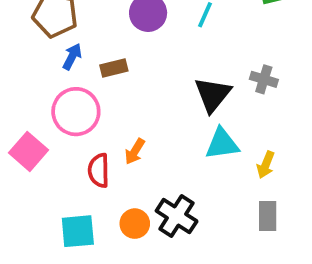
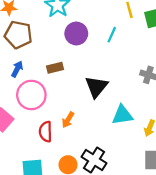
blue arrow: (72, 57) -> (17, 69), moved
black triangle: (213, 95) -> (96, 87), moved

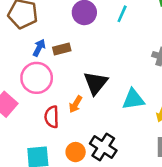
blue arrow: (17, 69) -> (39, 48), moved
black triangle: (96, 87) -> (96, 83), moved

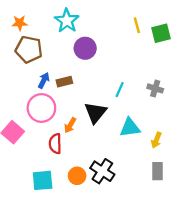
cyan line: (122, 14) -> (120, 90), moved
orange arrow: (76, 104) -> (70, 125), moved

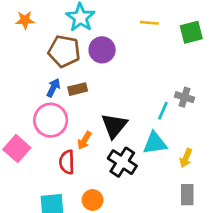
yellow line: (137, 25) -> (149, 23), moved, turned -70
brown pentagon: (29, 49) -> (64, 51), moved
cyan line: (120, 90) -> (163, 111), moved
black cross: (102, 171) -> (122, 162), moved

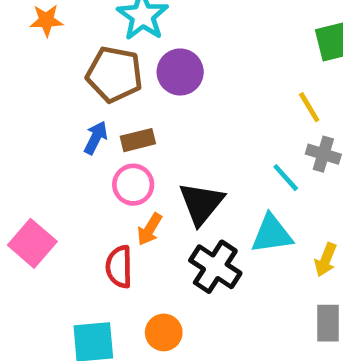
yellow line: (149, 23) -> (309, 107), moved, turned 54
cyan line: (163, 111) -> (286, 178), turned -66
pink circle: (51, 120) -> (133, 185), moved, size x0.7

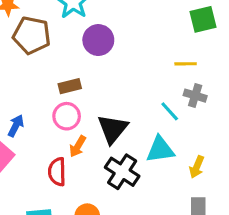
brown pentagon: (114, 74) -> (32, 35), moved
yellow line: (309, 107) -> (186, 64), turned -60
blue arrow: (96, 138) -> (16, 126), moved

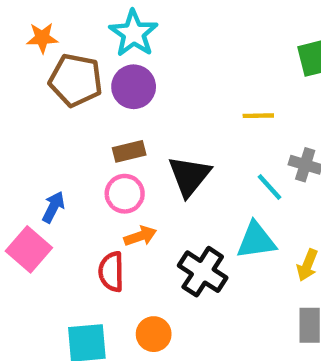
purple circle: (98, 40) -> (134, 87), moved
yellow line: (186, 64) -> (258, 116), moved
black triangle: (113, 129) -> (189, 176), moved
orange arrow: (78, 146) -> (140, 236), turned -140

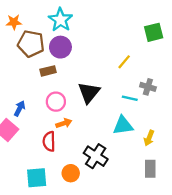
yellow line: (258, 116) -> (124, 62), turned -49
brown rectangle: (129, 151) -> (48, 71), moved
cyan line: (269, 187) -> (130, 98), turned -35
black cross: (203, 272) -> (96, 156), moved

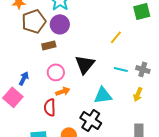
brown pentagon: (31, 44) -> (34, 21), turned -30
gray cross: (148, 87) -> (143, 69), moved
cyan triangle: (123, 125) -> (103, 95), moved
yellow arrow: (149, 138) -> (138, 94), moved

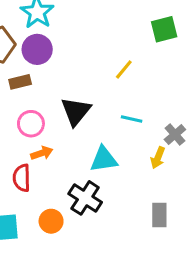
gray cross: (143, 69) -> (175, 135), moved, turned 32

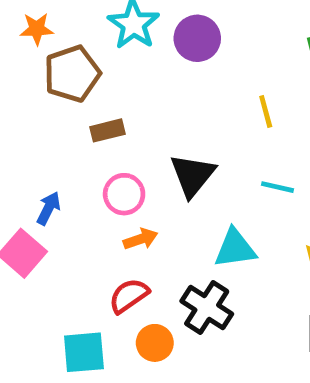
purple circle: (37, 49) -> (197, 38), moved
yellow line: (124, 69) -> (266, 111), turned -55
red semicircle: (22, 178) -> (129, 296), moved, turned 56

